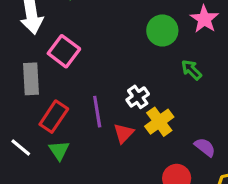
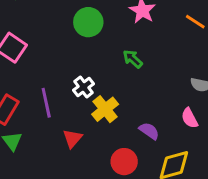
green circle: (162, 30) -> (88, 22), moved
red triangle: (124, 133) -> (72, 138), moved

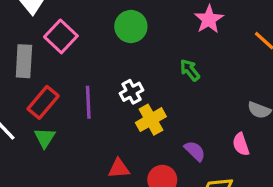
green circle: (88, 22) -> (131, 26), moved
red triangle: (72, 138) -> (119, 168), moved, turned 35

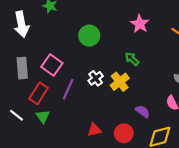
pink square: (61, 36) -> (52, 65), moved
purple line: (88, 102) -> (68, 89), turned 35
yellow cross: (151, 120) -> (120, 82), moved

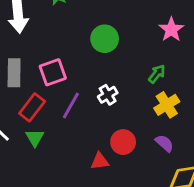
green arrow: (132, 59) -> (157, 74), turned 80
pink square: (52, 65) -> (53, 72), turned 30
yellow cross: (120, 82) -> (167, 105), moved
red circle: (124, 133) -> (123, 142), moved

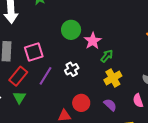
pink star: (171, 30) -> (93, 41), moved

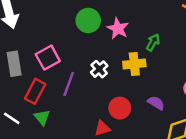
green arrow: (107, 56) -> (153, 42), moved
yellow cross: (113, 78) -> (134, 64), moved, turned 36

